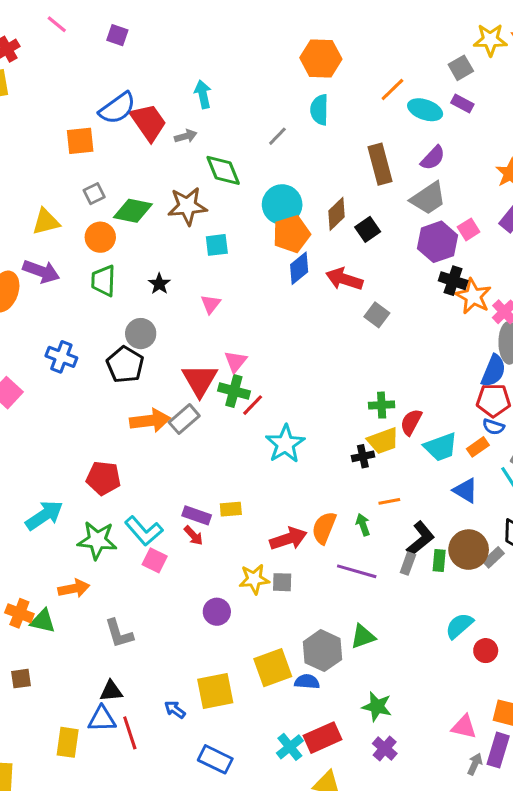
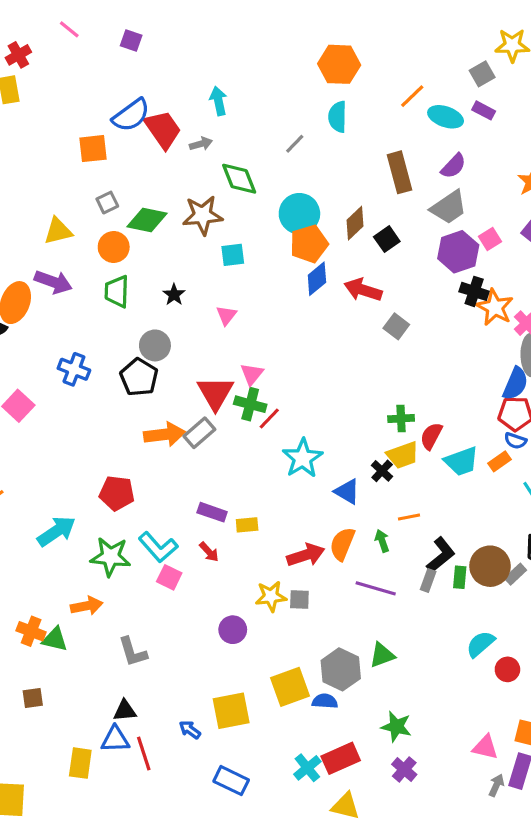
black cross: (363, 456) -> (382, 471), turned -35
blue triangle: (465, 491) -> (347, 492), moved
purple rectangle: (197, 515) -> (212, 512), moved

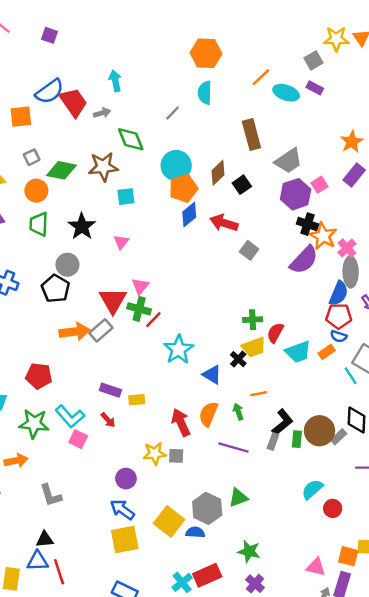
purple semicircle: (453, 166) -> (304, 260), moved, size x1.5
black star: (174, 295) -> (82, 226), size x1.6
red arrow: (306, 555) -> (181, 422), turned -96
yellow square: (290, 687) -> (169, 522), turned -32
blue arrow: (190, 730) -> (122, 510), moved, size x1.5

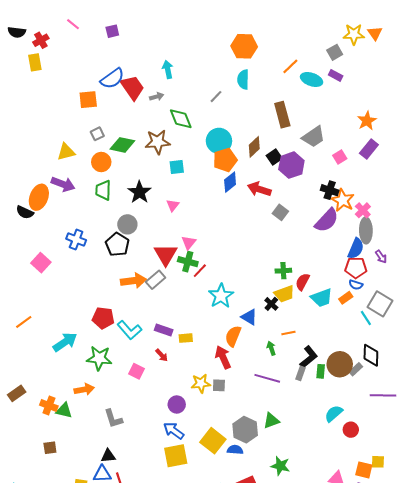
purple square: (50, 35) -> (112, 31), turned -32
purple hexagon: (296, 194) -> (291, 165), moved
orange semicircle: (208, 414) -> (233, 336), moved
cyan L-shape: (70, 416) -> (129, 330), moved

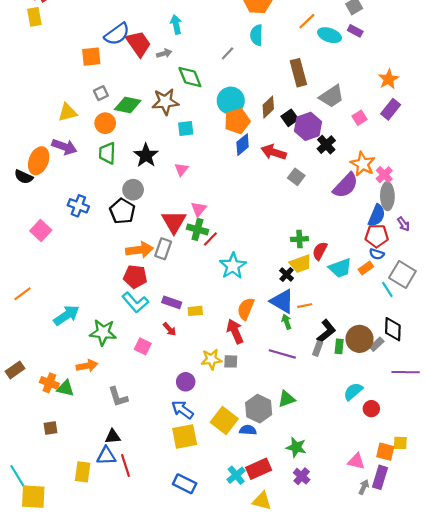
black cross: (330, 190) -> (326, 145), moved, turned 30
gray rectangle: (156, 280) -> (163, 249), turned -30
blue triangle: (249, 317) -> (282, 301), moved, size x1.4
red pentagon: (103, 318) -> (135, 277), moved

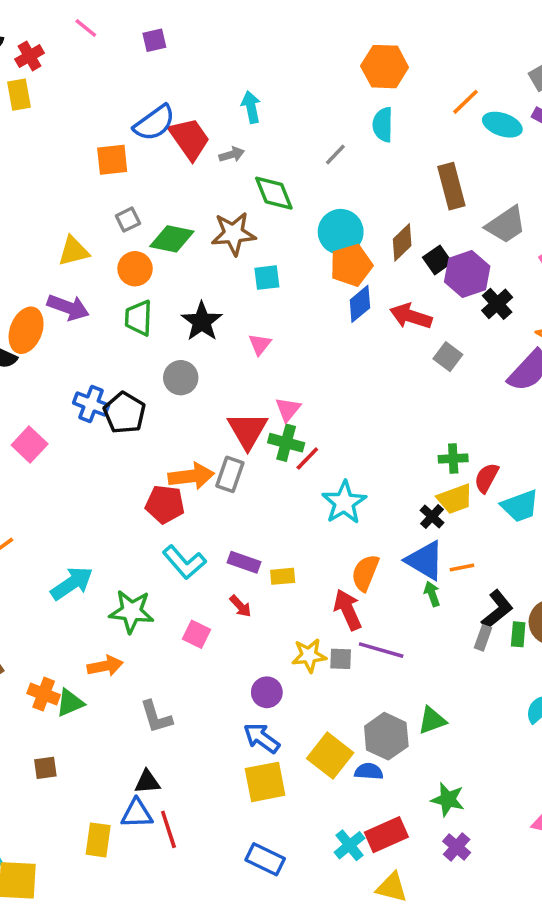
black pentagon: (122, 211) -> (124, 413), moved
red pentagon: (135, 277) -> (165, 504), moved
purple line: (282, 354) -> (381, 650), moved
green triangle: (65, 388) -> (70, 703), turned -36

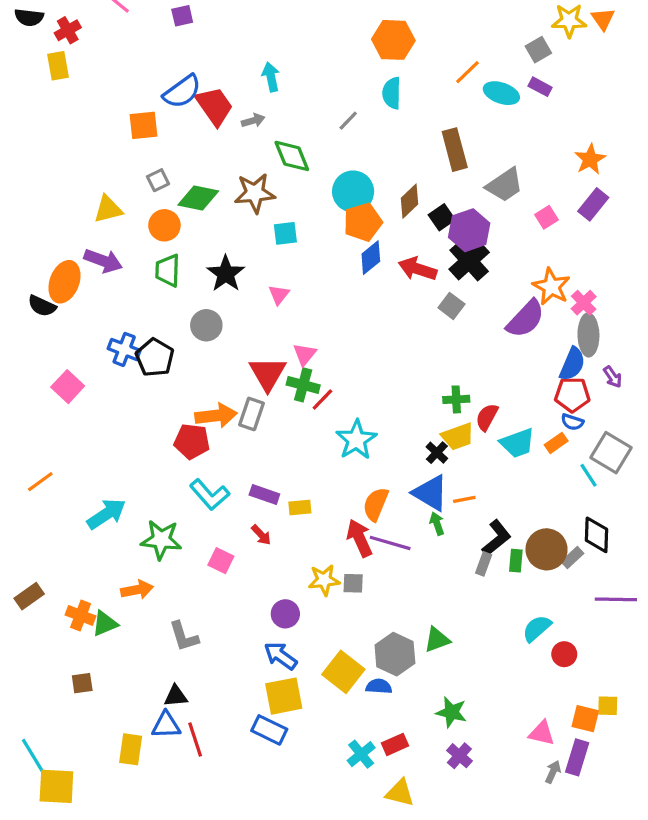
black cross: (497, 304) -> (469, 261), moved, size x1.4
purple line: (381, 650) -> (390, 543), moved
red rectangle: (386, 835) -> (395, 744), size x0.7
blue rectangle: (265, 859) -> (269, 730), moved

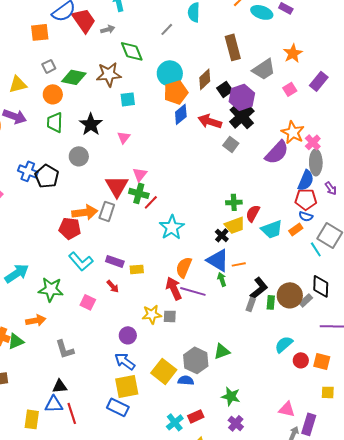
orange star: (590, 159) -> (293, 53), moved
orange square: (585, 719) -> (322, 361), moved

